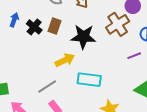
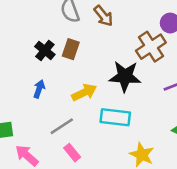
blue arrow: (14, 20) -> (39, 89), moved
black star: (83, 37) -> (125, 76), moved

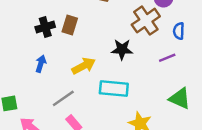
black cross: (45, 50) -> (45, 27), turned 36
black star: (125, 76) -> (122, 49), size x0.7

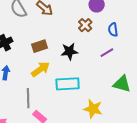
brown cross: (146, 21) -> (85, 25), size x0.6
brown rectangle: (70, 25) -> (39, 46), moved, turned 63
gray line: (63, 98) -> (28, 98), turned -48

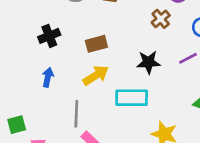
black star: (69, 51) -> (148, 62), moved

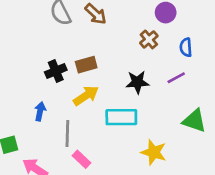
black cross: (49, 36) -> (56, 71), moved
blue arrow: (48, 77) -> (40, 111), moved

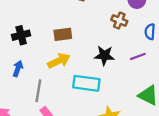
brown cross: (149, 39) -> (119, 21), turned -35
black cross: (56, 71) -> (21, 35), moved

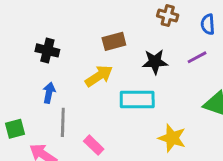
brown rectangle: (63, 34) -> (114, 41), moved
black cross: (21, 35) -> (47, 50), turned 36
gray line: (38, 91) -> (63, 122), moved

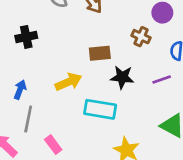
brown rectangle: (114, 41) -> (100, 53), moved
black cross: (47, 50) -> (26, 37), moved, turned -35

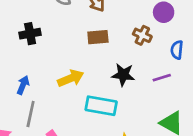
brown rectangle: (100, 53) -> (98, 37), moved

